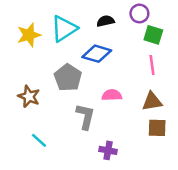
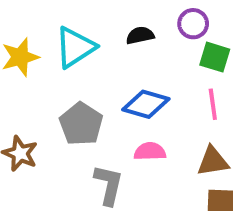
blue diamond: (97, 54) -> (146, 104), moved

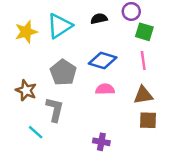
gray L-shape: (109, 185) -> (55, 110), moved

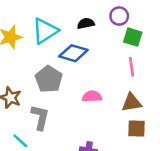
blue diamond: (103, 60) -> (73, 53), moved

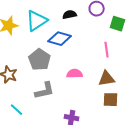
green square: (133, 37) -> (118, 24), moved
gray L-shape: (40, 117) -> (45, 91), moved, turned 65

